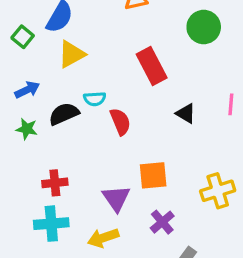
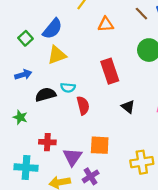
green star: (27, 129) -> (20, 117), moved
red cross: (55, 183) -> (47, 142), moved
purple cross: (162, 222) -> (91, 176), moved

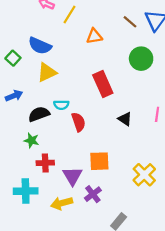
blue semicircle: (52, 29) -> (40, 46), turned 80
green star: (20, 117) -> (32, 140), moved
yellow cross: (142, 162) -> (144, 175), turned -30

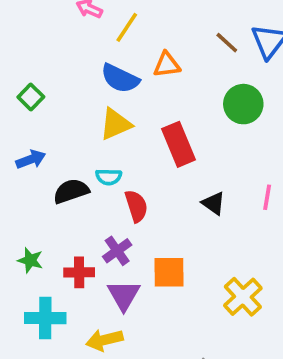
blue semicircle: (40, 46) -> (120, 78), moved
yellow triangle: (47, 72) -> (115, 124), moved
green star: (32, 140) -> (30, 260), moved
purple cross: (93, 194) -> (117, 251), moved

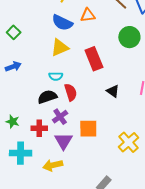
black semicircle: (71, 191) -> (47, 97), moved

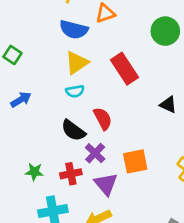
cyan semicircle: (56, 76) -> (75, 91), moved
black triangle: (113, 91) -> (168, 105), moved
black semicircle: (47, 97) -> (73, 130), turned -114

